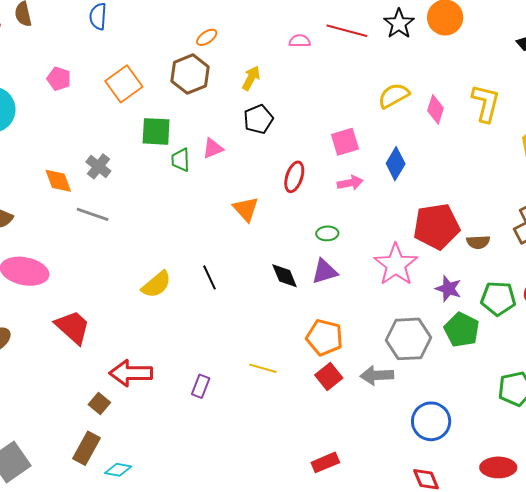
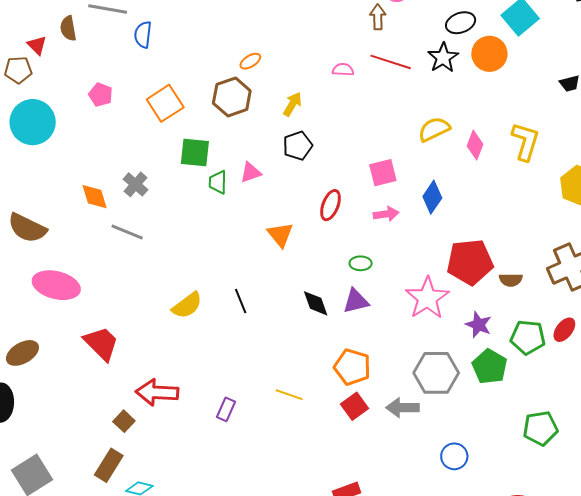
blue circle: (431, 421) -> (454, 456), size x0.7

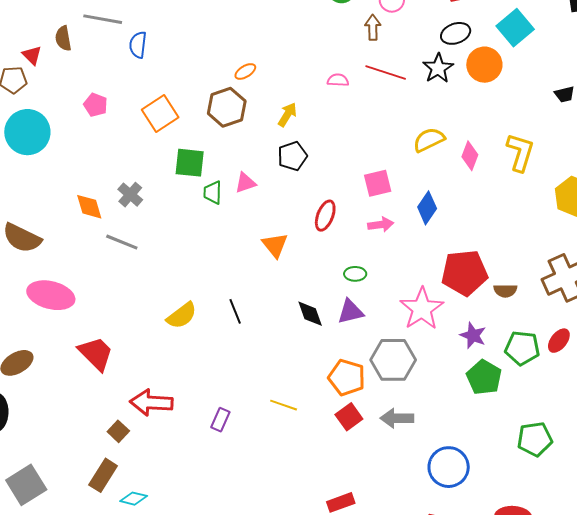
gray hexagon: (436, 373) -> (393, 360), moved
blue circle: (454, 456) -> (449, 467), size x1.5

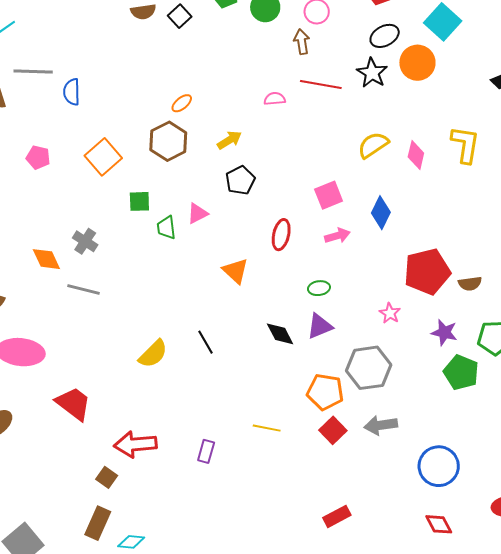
yellow arrow: (287, 115) -> (229, 140), turned 35
green square: (190, 163) -> (139, 201), size x0.7
pink star: (422, 309) -> (390, 313), size x0.5

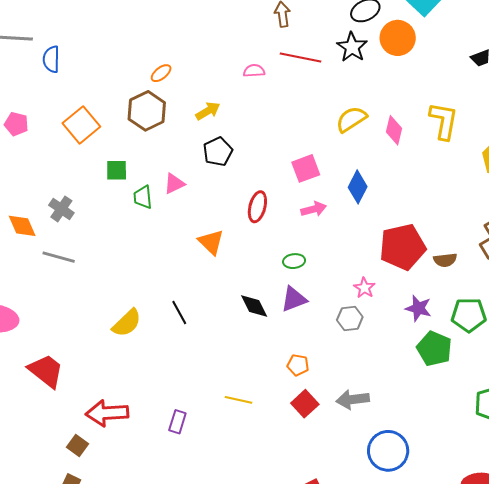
gray hexagon: (369, 368) -> (350, 319), moved, size x0.6
orange pentagon: (325, 392) -> (298, 365), size x0.6
blue circle: (439, 466) -> (388, 451), moved

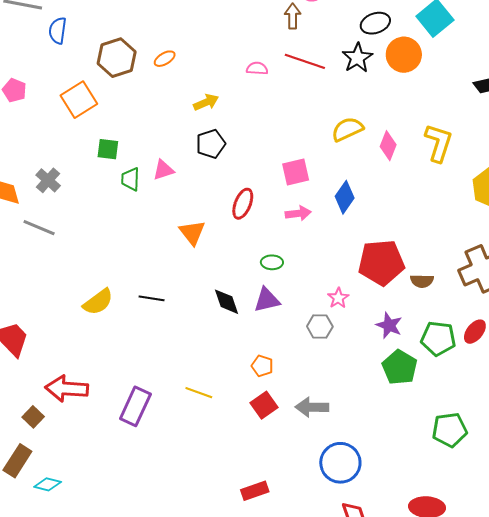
brown hexagon: (147, 111) -> (117, 58), moved
black line: (179, 313) -> (152, 298), turned -60
purple rectangle: (177, 422) -> (135, 406), size x1.6

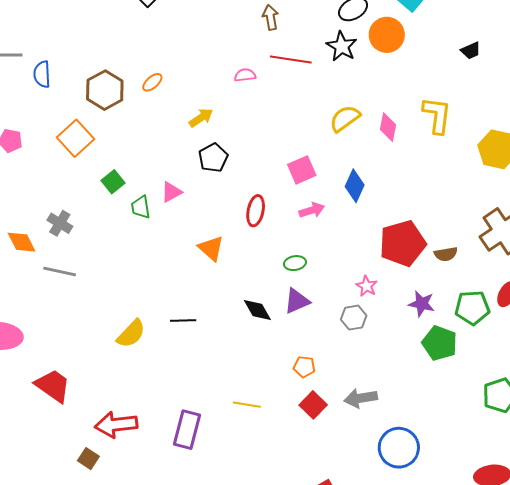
green square: (108, 149) -> (113, 182), turned -35

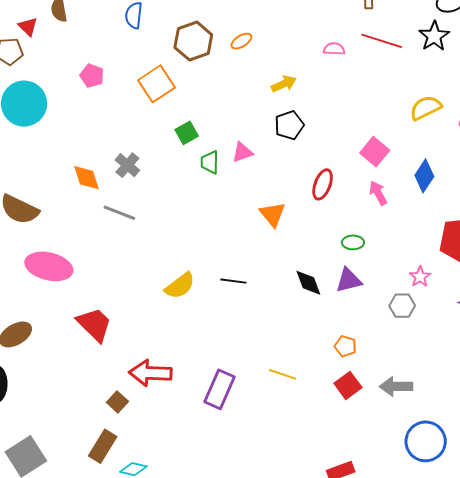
pink square: (302, 170) -> (375, 152), turned -36
pink arrow: (312, 210) -> (378, 193), turned -110

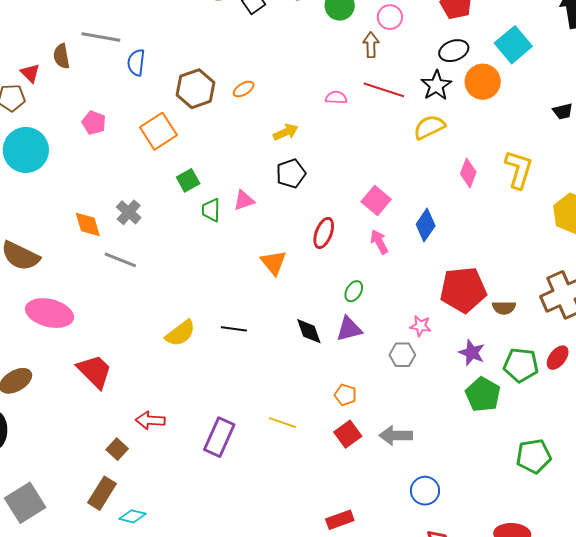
yellow semicircle: (426, 108) -> (429, 127), moved
green ellipse: (353, 242) -> (354, 291), turned -60
pink star: (420, 277) -> (420, 326), turned -30
red arrow: (150, 373) -> (150, 420), size x0.7
blue circle: (426, 441) -> (425, 491), size x0.7

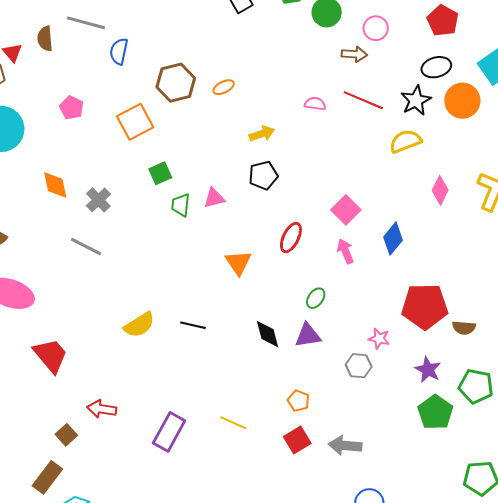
brown arrow: (371, 45) -> (354, 54), turned 90
orange diamond: (88, 224) -> (55, 185), moved

